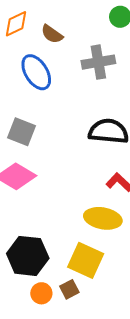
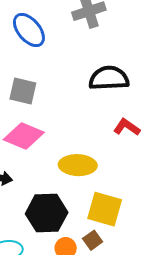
yellow ellipse: (103, 218) -> (78, 165), moved

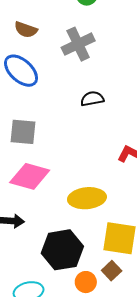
black semicircle: (109, 78) -> (92, 99), moved, size x0.6

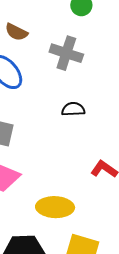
gray cross: (78, 44) -> (66, 53), turned 36

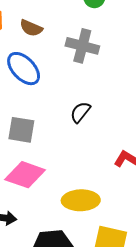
black semicircle: (73, 109) -> (80, 112), moved, turned -45

